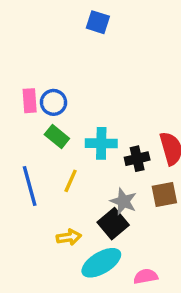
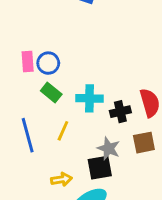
black square: (113, 224) -> (100, 168), turned 30

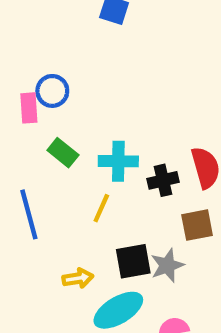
blue circle: (48, 63) -> (52, 91), moved
yellow line: (63, 131) -> (101, 208), moved
gray star: (109, 148) -> (167, 266), moved, turned 30

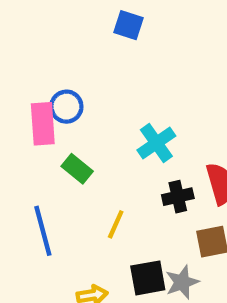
pink rectangle: (29, 108) -> (43, 124), size x1.4
cyan cross: (118, 161) -> (156, 143), moved, turned -36

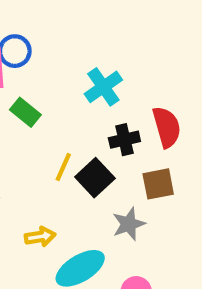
black square: (148, 278) -> (95, 178), moved, turned -33

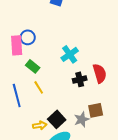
yellow line: (63, 167) -> (39, 87), moved, turned -56
black square: (95, 178) -> (57, 119), moved
brown square: (158, 184) -> (96, 110), moved

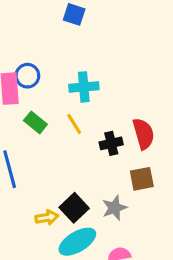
cyan cross: (70, 54) -> (84, 87), moved, turned 30
yellow line: (39, 87) -> (74, 124), moved
brown square: (96, 110) -> (142, 179), moved

